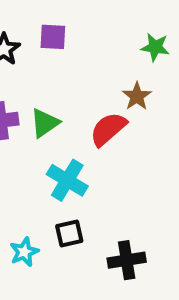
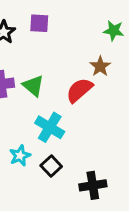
green triangle: (45, 123) -> (33, 86), turned -45
black square: (69, 233) -> (51, 166), turned -30
cyan star: (24, 252) -> (20, 156), moved

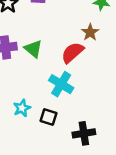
cyan cross: (50, 127) -> (61, 84), moved
black square: (51, 166) -> (48, 117), turned -30

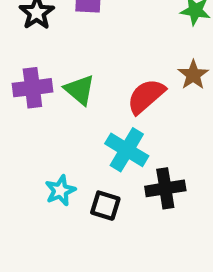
brown star: (90, 32) -> (193, 75), moved
black cross: (84, 133) -> (165, 188), moved

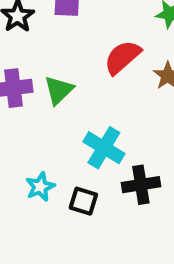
green triangle: (80, 90) -> (59, 90), turned 36
red semicircle: (146, 96) -> (122, 57), moved

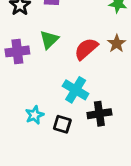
red semicircle: (122, 57) -> (86, 49), moved
green triangle: (59, 90) -> (49, 40), moved

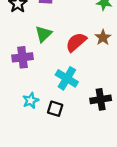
purple cross: (17, 51) -> (22, 57), moved
black cross: (99, 114) -> (101, 99), moved

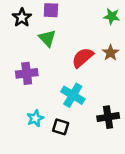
green triangle: (43, 34) -> (47, 38), moved, turned -30

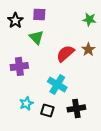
black cross: (108, 117) -> (76, 108), moved

